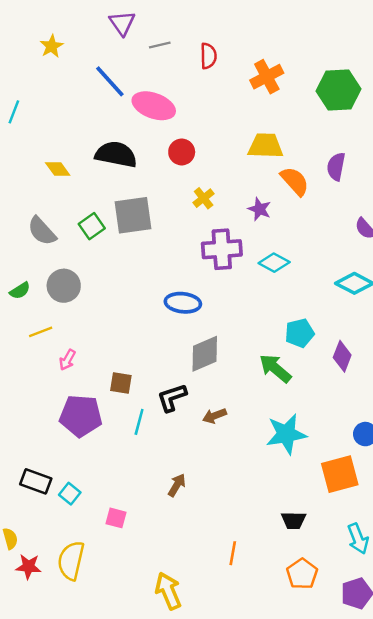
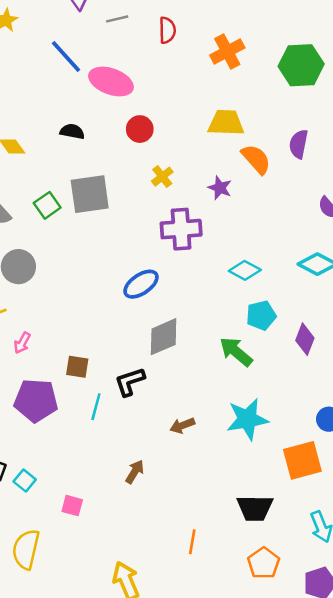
black semicircle: (116, 154) -> (72, 132), size x0.6
cyan diamond: (274, 263) -> (245, 270), moved
blue ellipse: (183, 303) -> (141, 284), turned -40
brown arrow: (214, 416) -> (182, 425), moved
black trapezoid: (294, 520) -> (255, 508), size x1.4

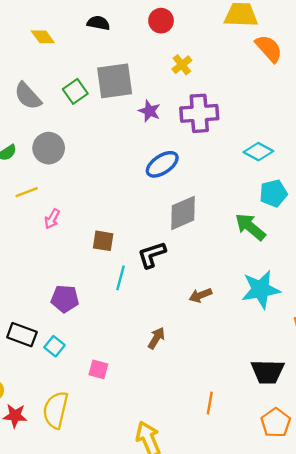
purple star: (220, 188) -> (149, 111), moved
purple pentagon: (36, 400) -> (65, 299), moved, size x0.7

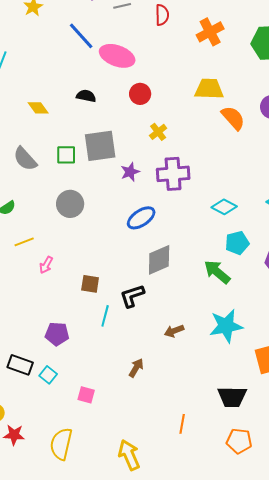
green square: (75, 91) -> (66, 155), turned 35
purple star: (149, 111) -> (130, 172), turned 30
gray circle: (49, 148) -> (70, 204), moved
yellow semicircle: (56, 410) -> (61, 444), moved
orange pentagon: (276, 423) -> (239, 441), turned -30

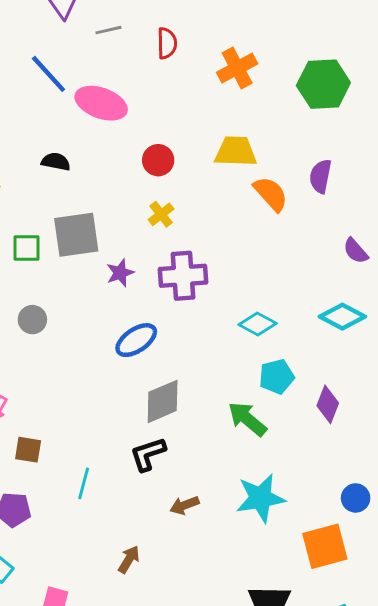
red circle: (140, 94) -> (158, 160), moved
gray circle: (70, 204) -> (32, 320), size x0.7
brown square: (90, 284) -> (28, 450), moved
black L-shape: (132, 296) -> (148, 454), moved

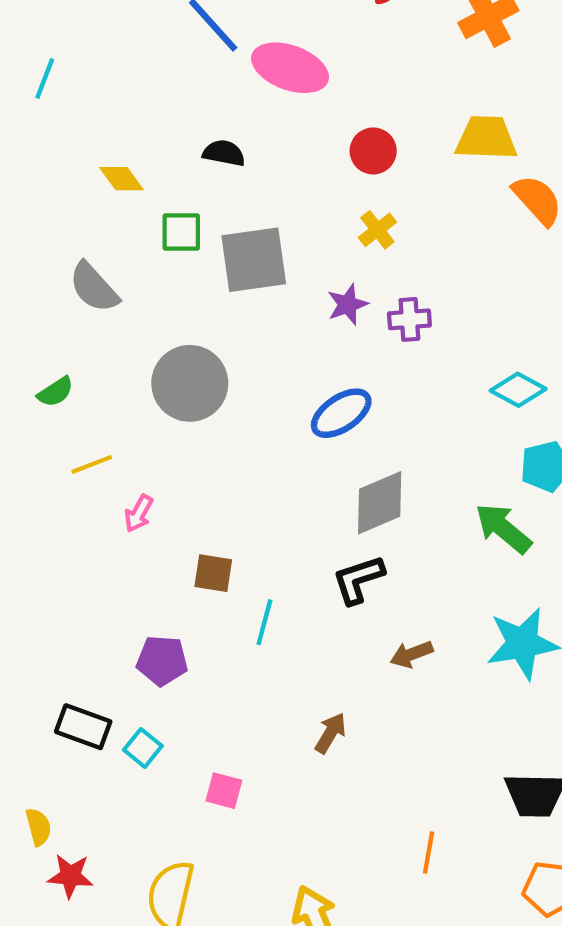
green square: (27, 248) -> (181, 232), moved
purple star: (120, 273) -> (348, 304), moved
purple cross: (183, 276) -> (409, 319), size x0.6
gray circle: (32, 320) -> (190, 383), size x1.8
brown square: (28, 450) -> (213, 573), moved

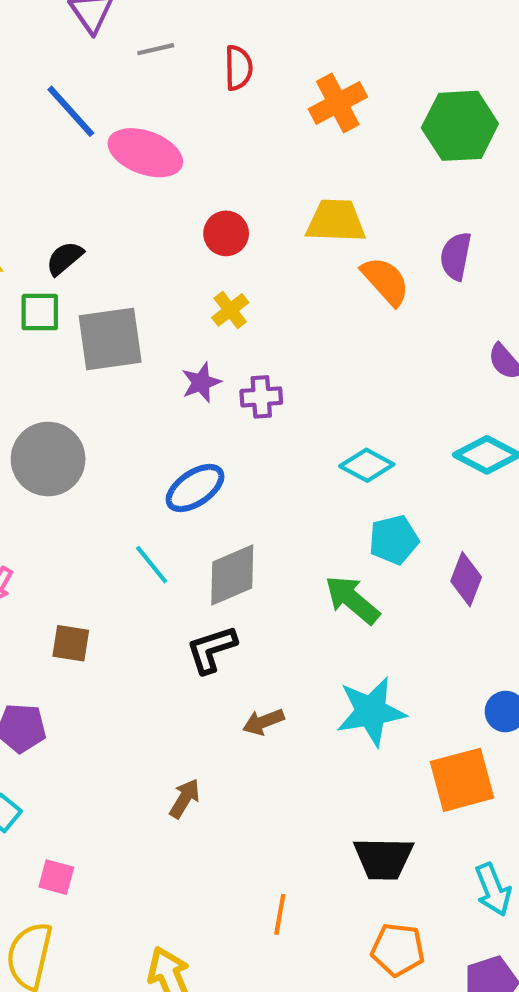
black semicircle: (224, 153) -> (65, 258), moved, turned -51
cyan line: (264, 622) -> (152, 565), moved, turned -54
pink square: (224, 791) -> (56, 877), moved

